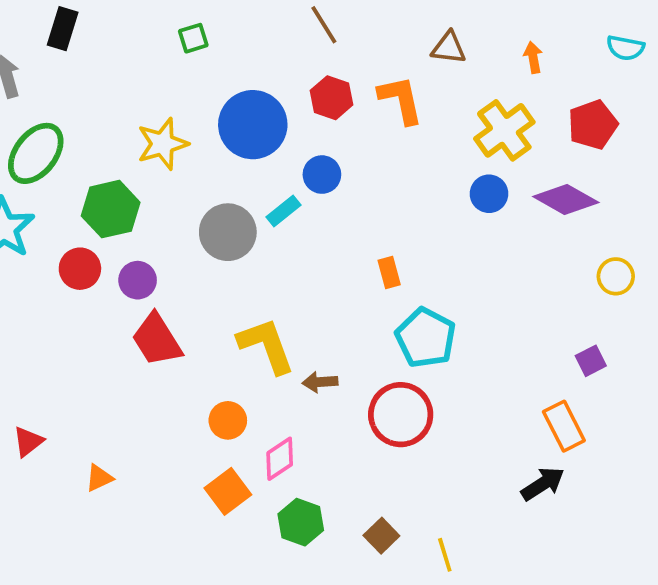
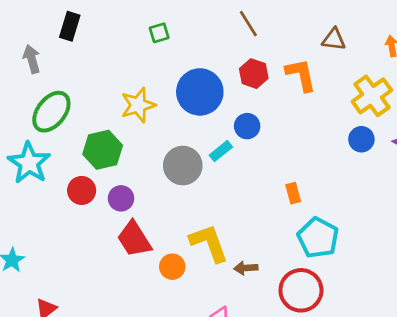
orange circle: (228, 420) -> (172, 267), moved

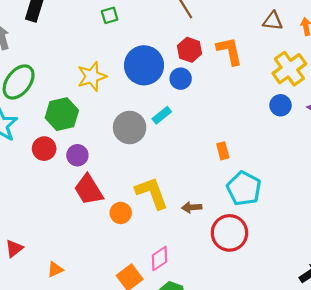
brown triangle: (334, 39) -> (273, 21), moved
blue circle: (247, 126) -> (181, 79), moved
brown arrow: (246, 268) -> (192, 207), moved

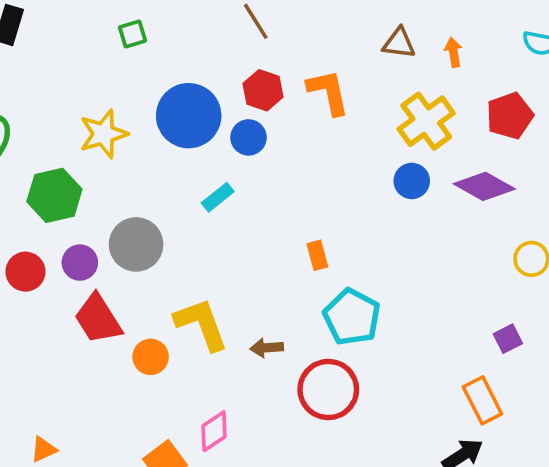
gray circle: (130, 127) -> (136, 244), moved
red circle: (44, 149) -> (25, 272), moved

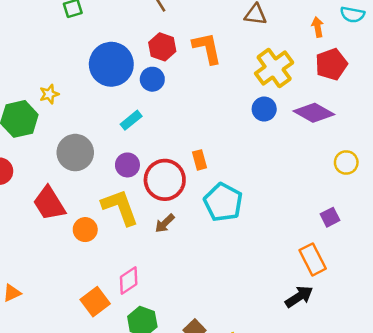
orange arrow: (453, 52) -> (318, 27), moved
yellow star: (103, 134) -> (49, 94), moved, size x0.6
purple circle: (80, 263) -> (127, 165), moved
brown arrow: (267, 348) -> (165, 223), turned -40
red circle: (328, 389) -> (165, 180), moved

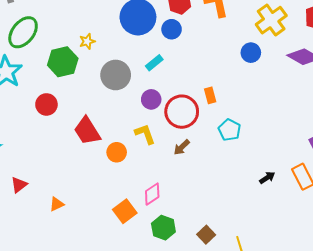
blue circle: (264, 109) -> (251, 53), moved
gray circle: (75, 153) -> (116, 75), moved
cyan pentagon: (223, 202) -> (229, 130), size x0.7
yellow L-shape: (120, 207) -> (145, 134), size x0.7
black arrow: (299, 297) -> (267, 178), moved, size x0.7

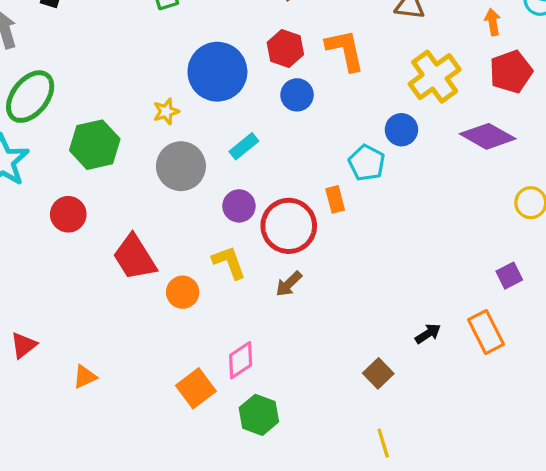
blue circle: (172, 29) -> (297, 95), moved
yellow star: (87, 41) -> (166, 111), moved
cyan pentagon: (229, 130) -> (367, 163), moved
brown square: (206, 235) -> (378, 373), moved

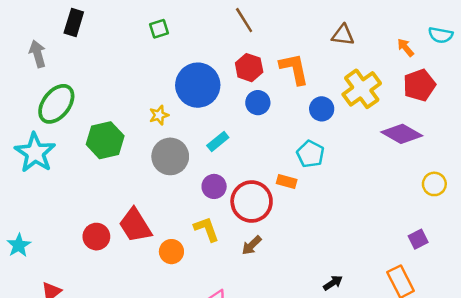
orange arrow: (493, 22) -> (406, 48), turned -30
blue circle: (401, 130) -> (322, 109), moved
orange rectangle: (335, 199) -> (287, 181), turned -60
red circle: (68, 214) -> (96, 237), moved
black arrow: (428, 334) -> (333, 283), moved

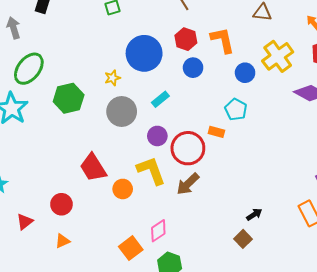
yellow L-shape: (207, 229) -> (151, 171), size x1.4
red circle: (96, 237) -> (61, 204), moved
brown arrow: (252, 245) -> (188, 184), size x1.4

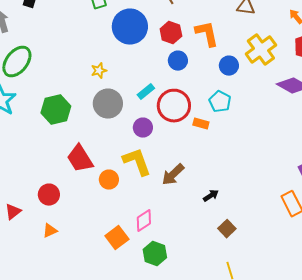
blue circle: (144, 53) -> (130, 27), moved
green hexagon: (69, 98) -> (56, 110), moved
red circle: (188, 148) -> (174, 106), moved
black arrow: (254, 214) -> (211, 196), moved

